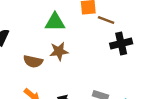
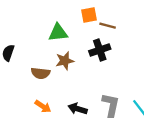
black cross: (121, 44) -> (100, 50), moved

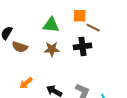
brown semicircle: (41, 73) -> (20, 47), moved
orange arrow: (43, 106) -> (26, 83), turned 96

